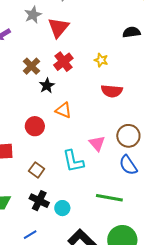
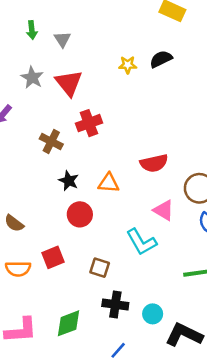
yellow star: (101, 60) -> (128, 65), moved
red cross: (63, 62) -> (89, 123), turned 36
black star: (47, 86) -> (69, 181), moved
red semicircle: (112, 91) -> (154, 163), moved
cyan circle: (62, 208) -> (153, 314), moved

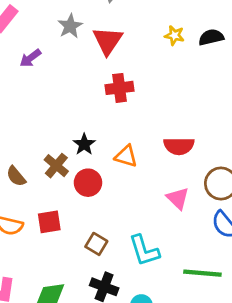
brown cross: (51, 142) -> (56, 166), moved
cyan L-shape: (141, 242) -> (144, 251), moved

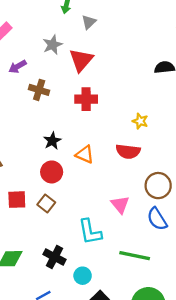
yellow star: (174, 35) -> (140, 121), moved
brown cross: (56, 166) -> (39, 90), moved, turned -30
pink triangle: (178, 198) -> (120, 205), moved
brown square: (96, 244) -> (46, 203), moved

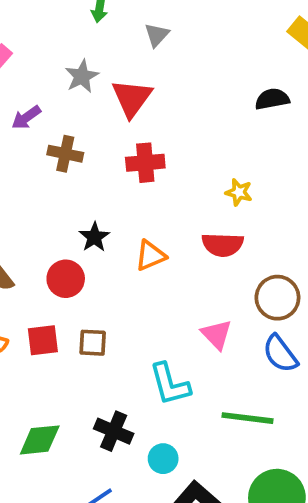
gray triangle: (89, 22) -> (157, 35), moved
orange triangle: (85, 154) -> (150, 256), turned -42
red circle: (52, 172) -> (66, 279), moved
brown square: (46, 203) -> (93, 343), turned -30

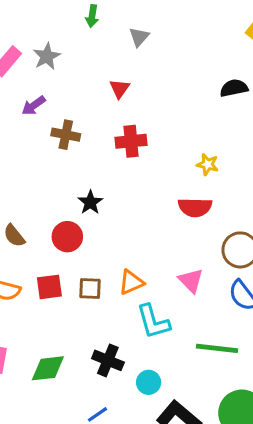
gray star: (82, 76) -> (47, 56), moved
red triangle: (132, 98) -> (119, 89), size x0.6
orange triangle: (150, 256) -> (131, 282), moved

